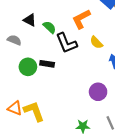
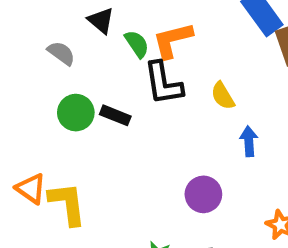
orange L-shape: (81, 19) -> (173, 40), moved

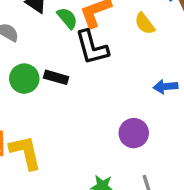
yellow semicircle: (223, 96) -> (145, 24), moved
blue arrow: (249, 141) -> (166, 87), turned -85

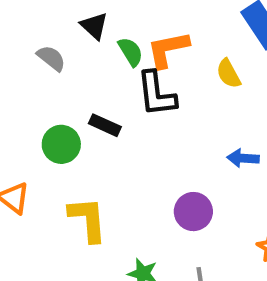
green circle: (24, 79) -> (61, 144), moved
yellow L-shape: (25, 152) -> (88, 219), moved

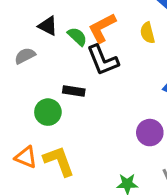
gray semicircle: (51, 58) -> (25, 56), turned -50
yellow semicircle: (228, 74) -> (147, 33), turned 30
yellow L-shape: (88, 219) -> (59, 161), moved

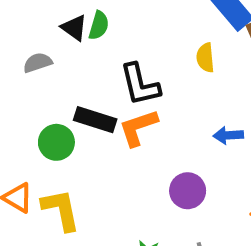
orange L-shape: (102, 28) -> (138, 128), moved
green semicircle: (77, 36) -> (99, 25), moved, turned 55
black rectangle: (74, 91) -> (95, 120), size x1.4

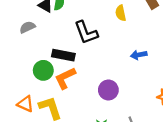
orange L-shape: (138, 128) -> (65, 78), moved
purple circle: (188, 191) -> (108, 90), moved

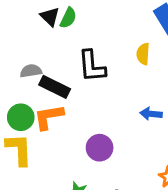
gray semicircle: (27, 27) -> (31, 71), moved
green circle: (43, 70) -> (21, 117), moved

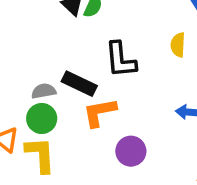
gray semicircle: (31, 71) -> (44, 91), moved
orange L-shape: (49, 117) -> (100, 112), moved

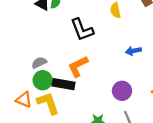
black rectangle: (79, 84) -> (64, 84), moved
purple circle: (131, 151) -> (122, 91), moved

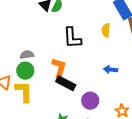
orange L-shape: (78, 66) -> (59, 68), turned 115
black rectangle: (64, 84) -> (66, 83), moved

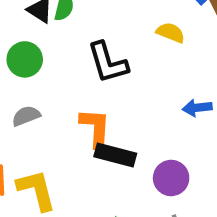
yellow semicircle: (106, 30) -> (171, 33), turned 120
green circle: (25, 71) -> (25, 59), moved

